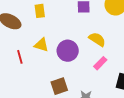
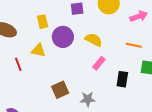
yellow rectangle: (40, 11) -> (43, 22), moved
purple circle: (68, 51) -> (63, 37), moved

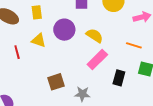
yellow rectangle: (43, 22) -> (37, 12), moved
pink rectangle: (99, 63) -> (97, 60), size x1.5

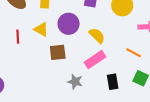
black rectangle: (119, 78) -> (113, 82), turned -35
brown square: (56, 82) -> (58, 52), moved
gray star: (82, 94) -> (75, 82), moved

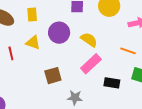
brown square: (58, 52) -> (53, 76), moved
gray star: (75, 82) -> (75, 98), moved
black rectangle: (113, 82) -> (112, 83), turned -63

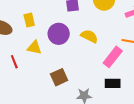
pink rectangle: (91, 64) -> (113, 57), moved
black rectangle: (112, 83) -> (113, 83), moved

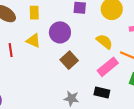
yellow semicircle: (89, 36) -> (104, 42), moved
brown square: (59, 77) -> (69, 60), moved, turned -30

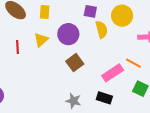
yellow triangle: (33, 41) -> (41, 40), turned 49
yellow semicircle: (104, 42) -> (102, 29), moved, turned 30

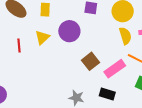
yellow semicircle: (102, 29) -> (125, 36), moved
brown square: (75, 63) -> (91, 61), moved

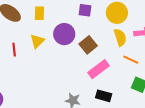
brown square: (91, 61) -> (88, 45), moved
pink rectangle: (115, 69) -> (99, 69), moved

